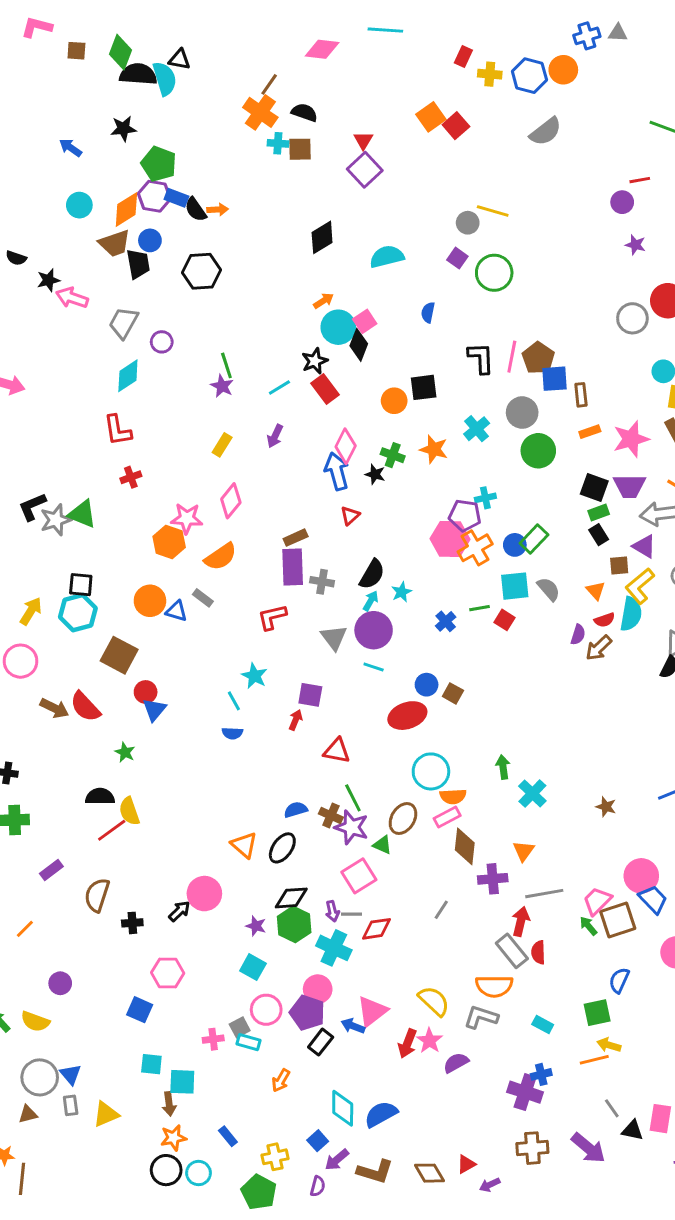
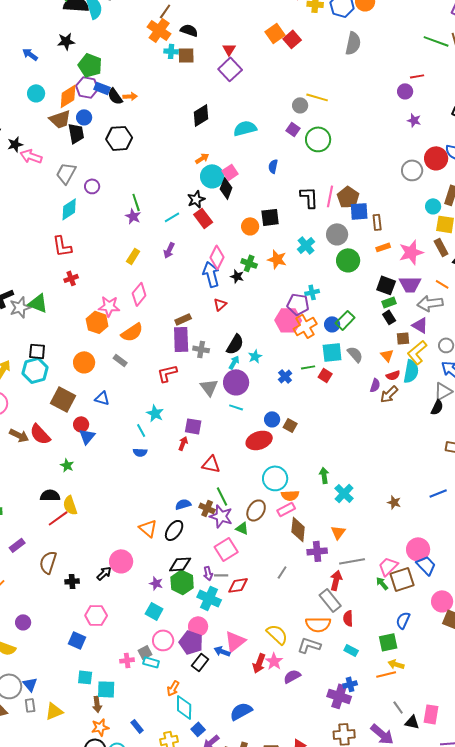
gray semicircle: (546, 132) -> (353, 43), turned -40
blue triangle: (176, 611) -> (102, 398), moved
red semicircle: (538, 952) -> (348, 618), moved
cyan diamond: (343, 1108) -> (184, 707), moved

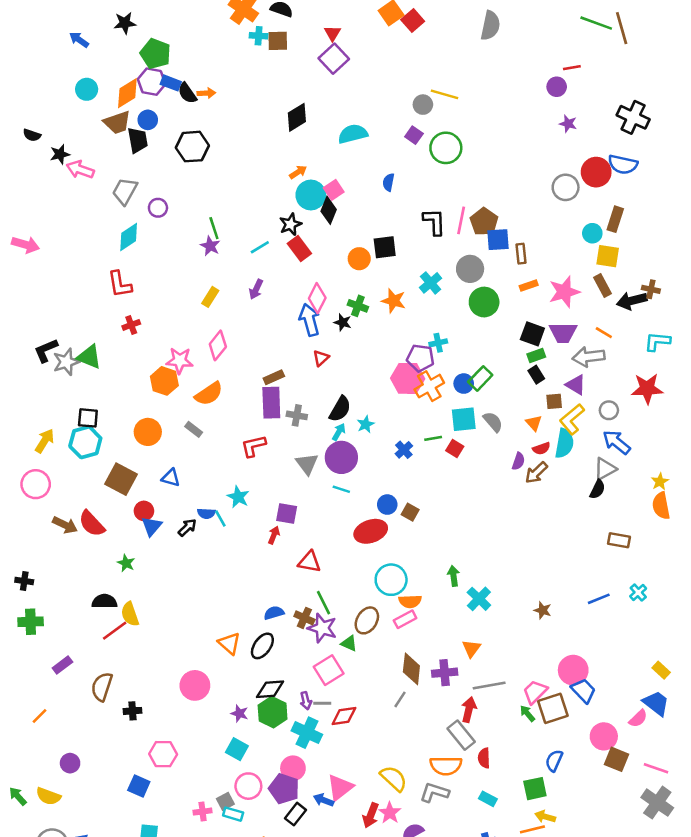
blue semicircle: (140, 452) -> (206, 513), moved
brown diamond: (298, 529) -> (411, 669), moved
black arrow: (104, 573) -> (187, 527), moved

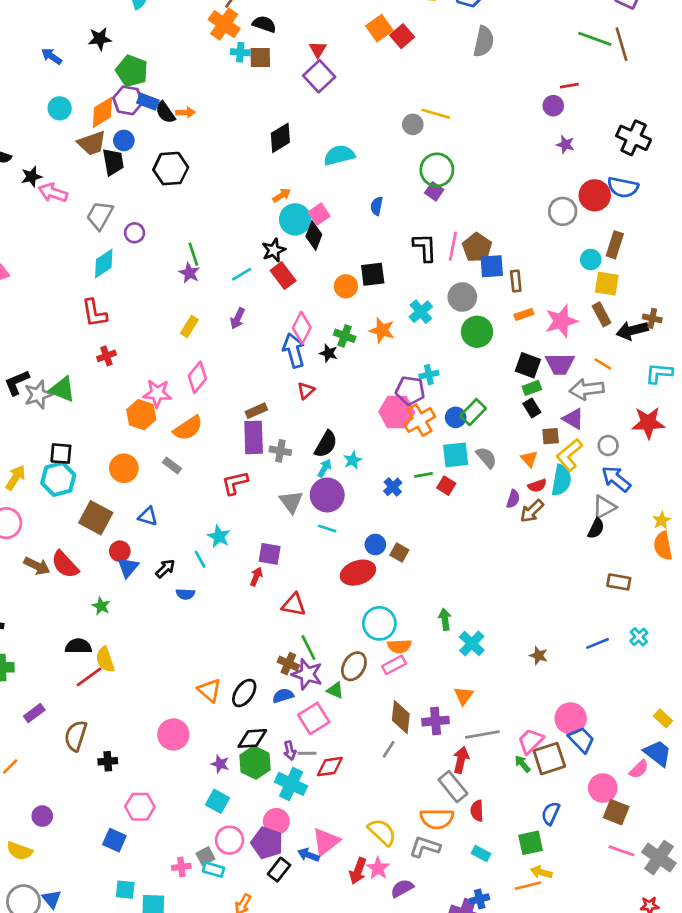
purple square: (414, 135) -> (434, 191), moved
blue semicircle: (206, 513) -> (185, 594), moved
blue semicircle: (274, 613) -> (283, 696), moved
pink line: (656, 768) -> (621, 851), moved

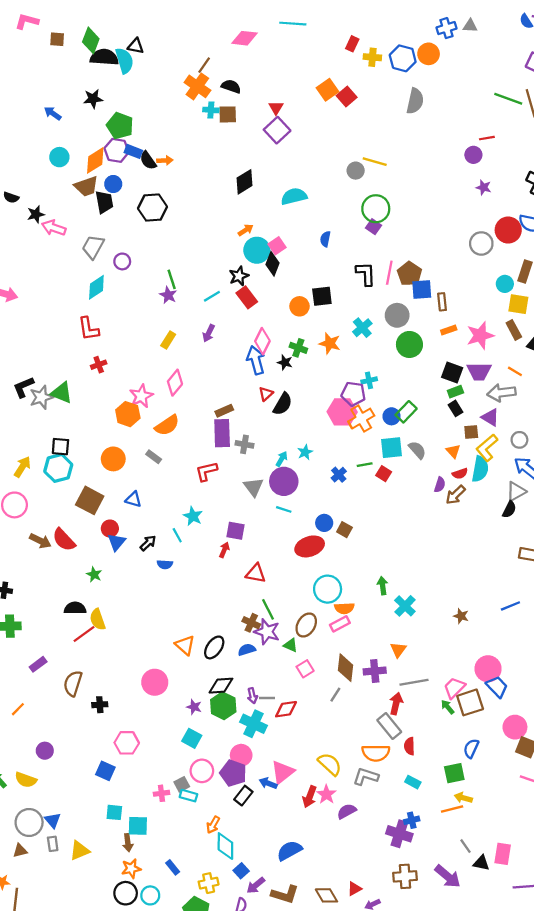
pink star: (157, 393) -> (141, 396), turned -30
black semicircle: (326, 444) -> (283, 404), moved
pink square: (314, 718) -> (305, 669), moved, size x0.7

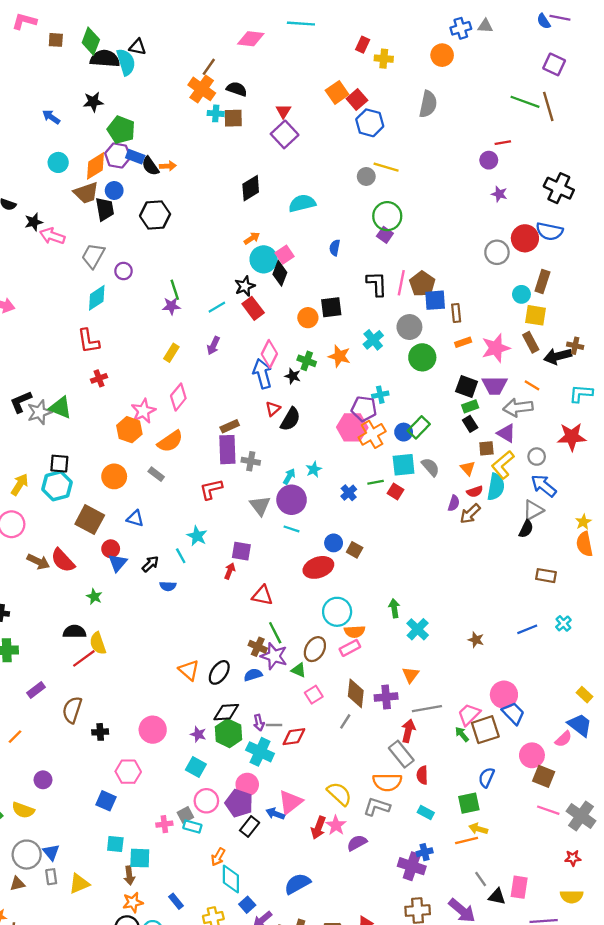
blue hexagon: (403, 58) -> (370, 123), moved
purple star: (168, 295) -> (171, 306), turned -30
pink circle: (155, 682) -> (153, 730), moved

